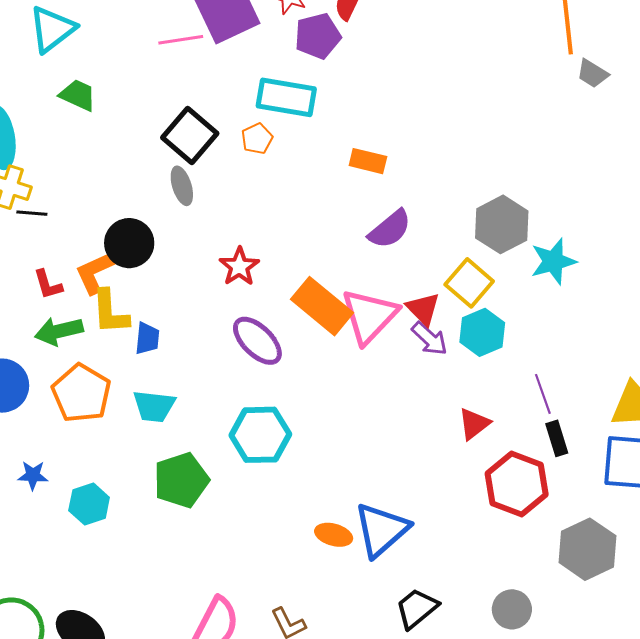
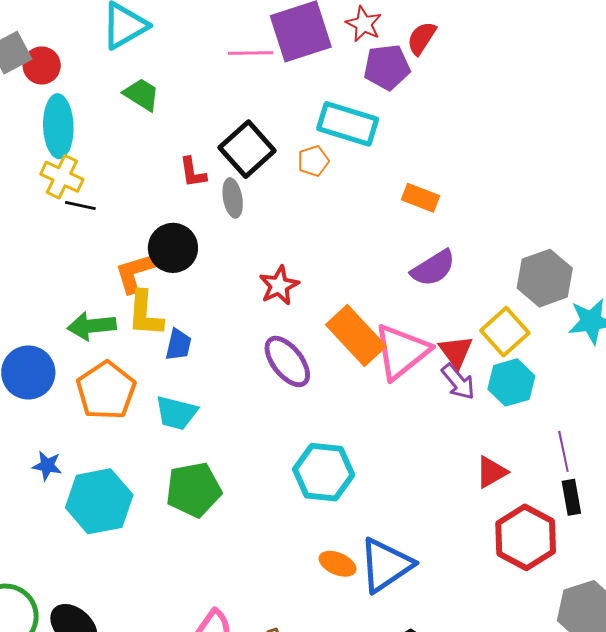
red L-shape: (48, 285) -> (193, 172), moved
cyan hexagon: (260, 435) -> (324, 472), moved
cyan hexagon: (89, 504) -> (99, 501), size x1.6

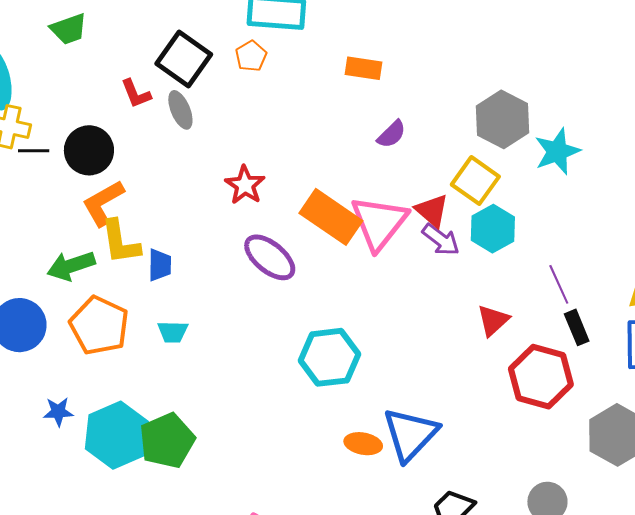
green trapezoid: (141, 94) -> (69, 29), turned 141
black circle: (173, 248) -> (89, 150), moved
purple semicircle: (433, 268) -> (392, 134), size x0.7
cyan trapezoid: (176, 413) -> (173, 332), size x0.7
green pentagon: (194, 490) -> (167, 441), moved

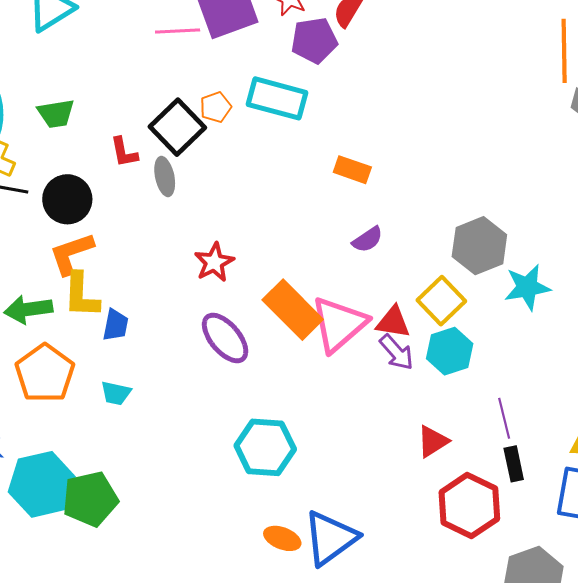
green trapezoid: (69, 29) -> (56, 114), moved
orange pentagon: (251, 56) -> (216, 107), moved
red triangle: (432, 211) -> (393, 322), turned -42

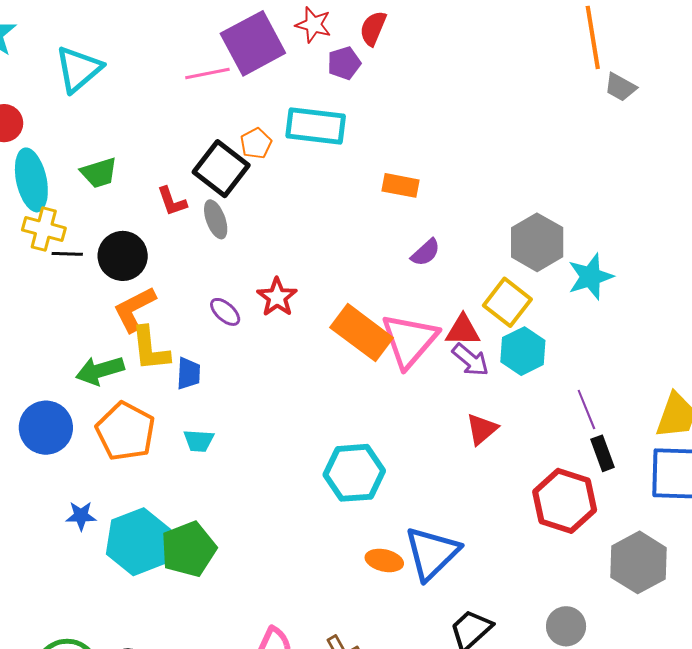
purple pentagon: (314, 40) -> (344, 63), size x0.7
purple ellipse: (225, 338) -> (225, 312), moved, size x0.6
red triangle: (433, 441) -> (482, 429), moved

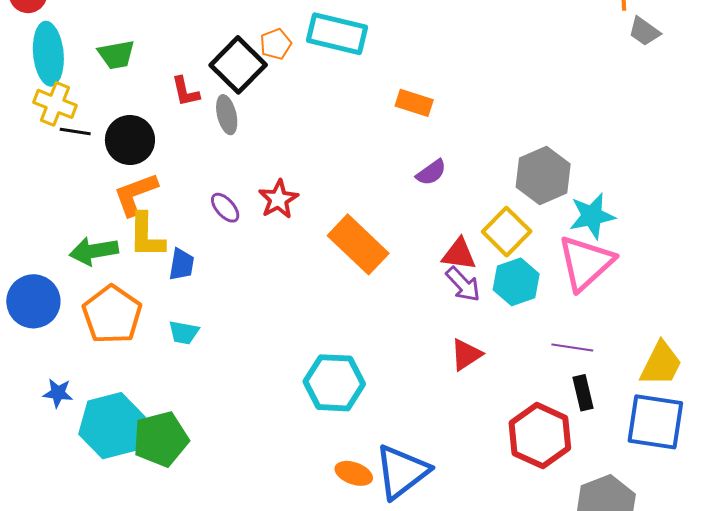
pink triangle: (409, 340) -> (586, 263), moved
purple line: (586, 410) -> (572, 347), turned -66

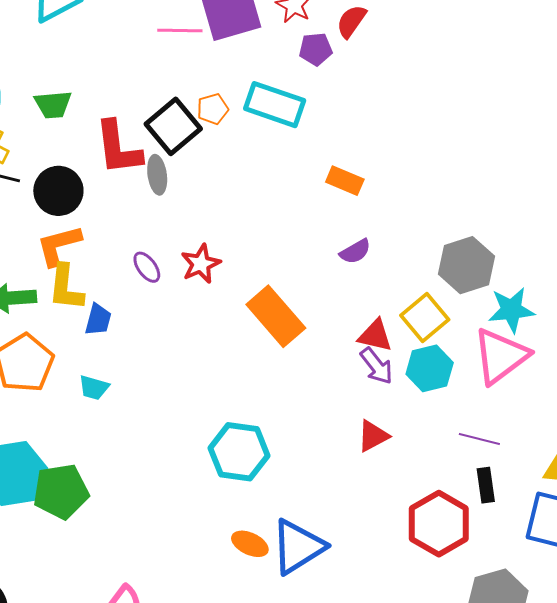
red L-shape: (185, 92) -> (118, 148), size x1.8

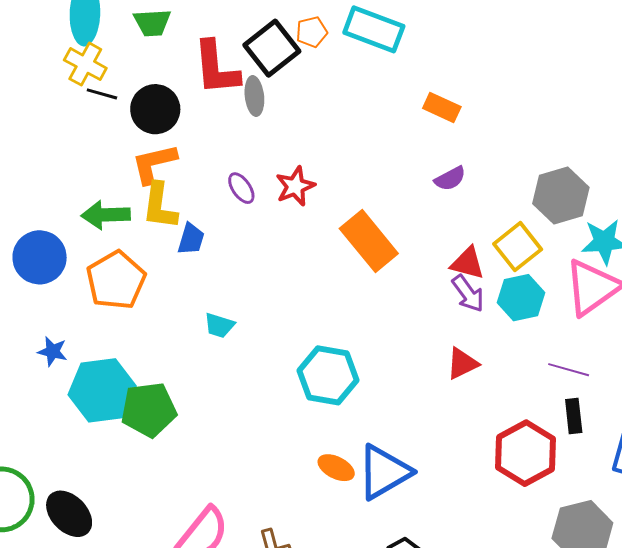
cyan trapezoid: (94, 388) -> (219, 325), moved

